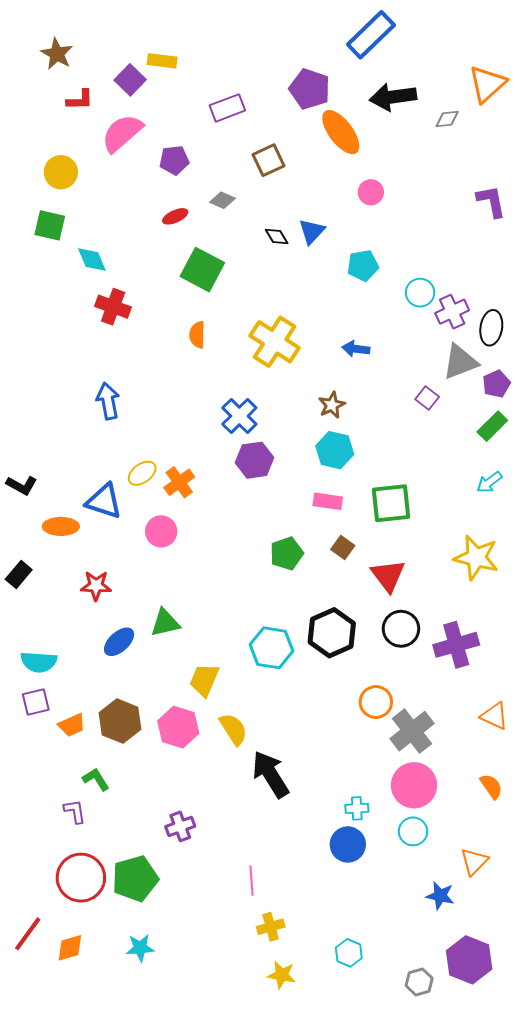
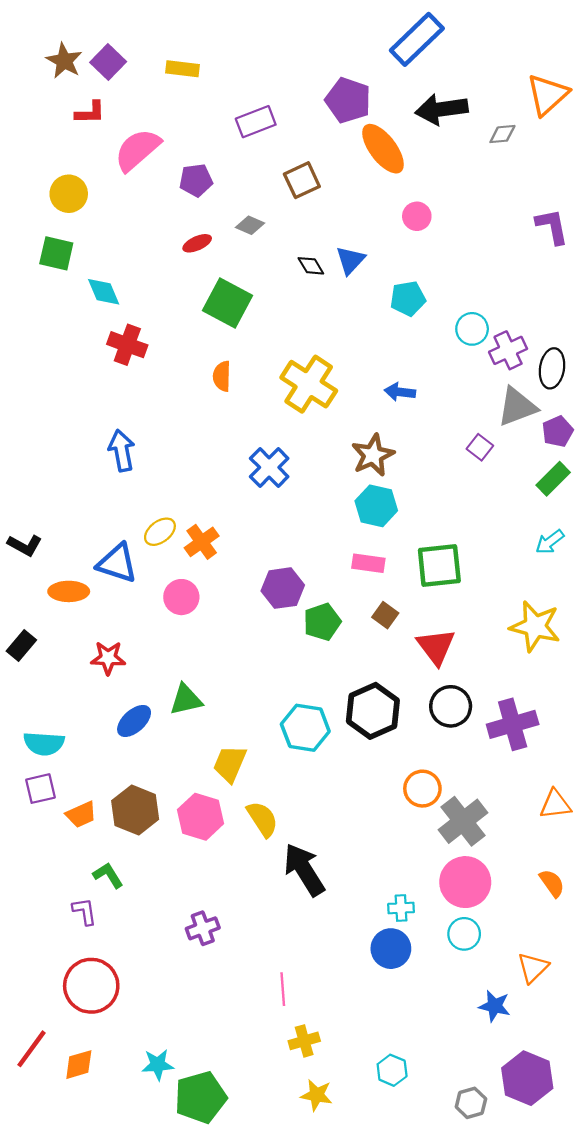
purple square: (130, 80) -> (108, 62), moved
brown star: (332, 405) -> (373, 455), size x1.4
purple hexagon: (254, 460) -> (283, 588), moved
orange triangle: (494, 716) -> (555, 804), turned -32
green pentagon: (135, 879) -> (200, 1097), moved

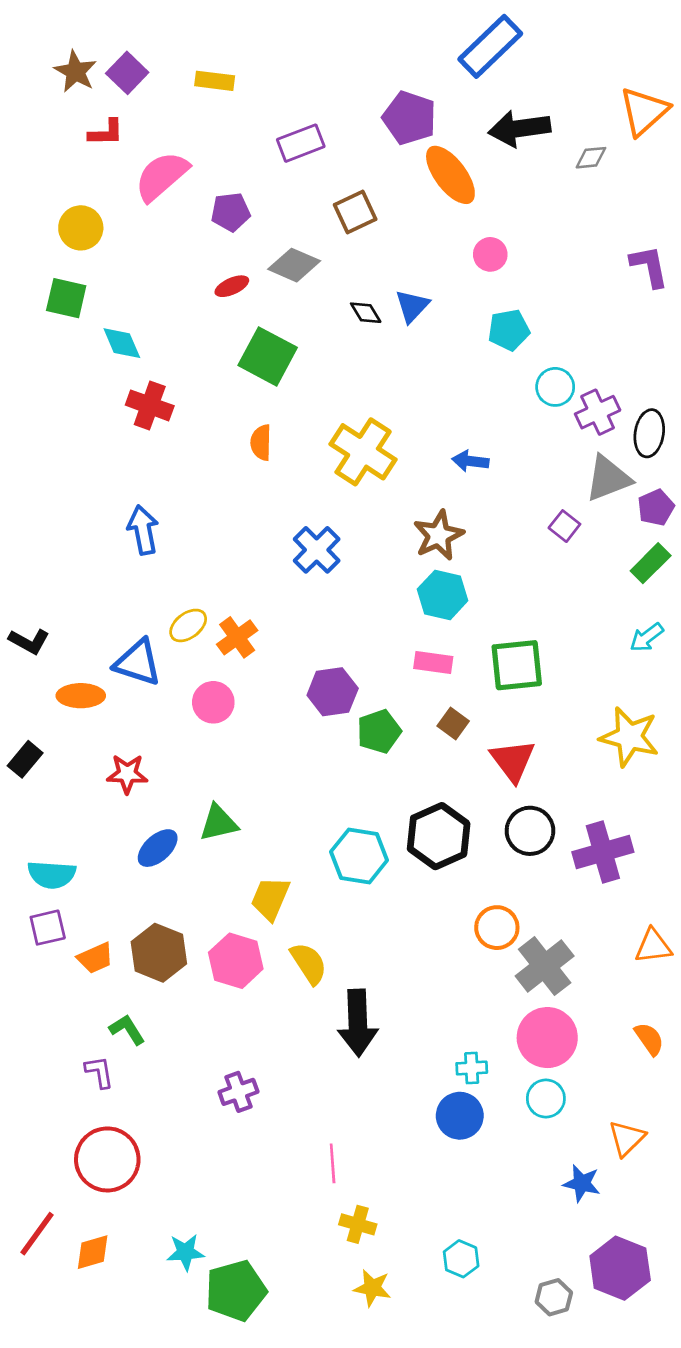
gray diamond: (250, 225) -> (294, 265), size x1.5
cyan pentagon: (408, 299) -> (509, 330), moved
black arrow: (304, 870) -> (358, 1023), turned -150
yellow cross: (304, 1041) -> (358, 1224), turned 32

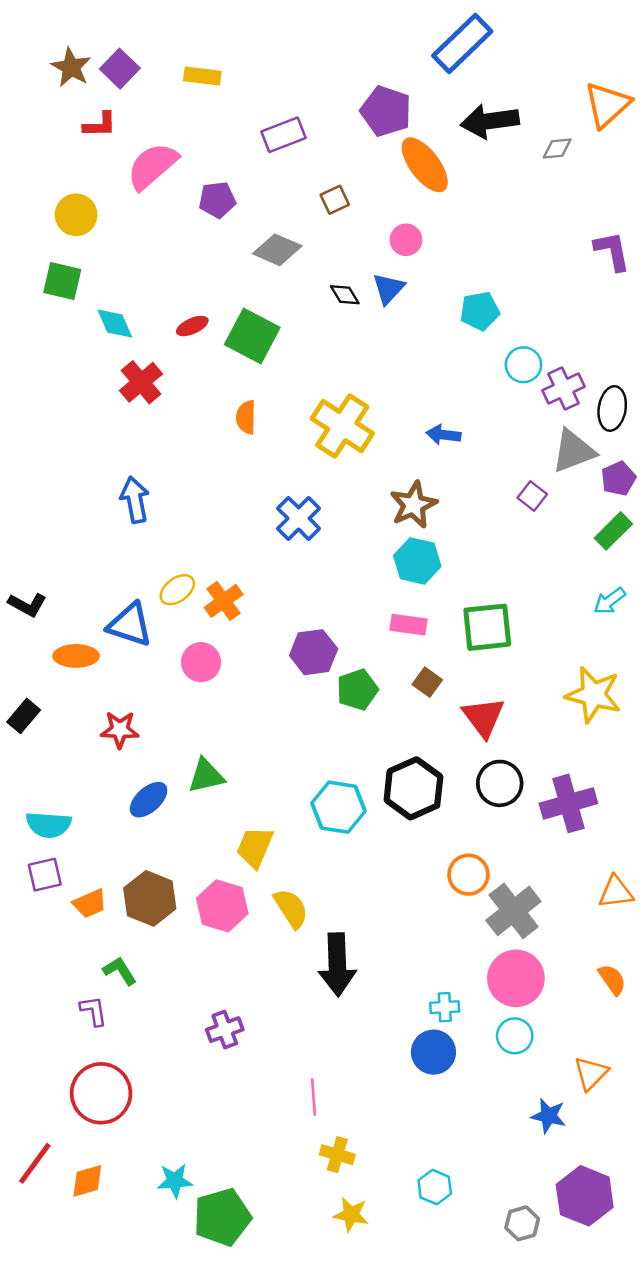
brown square: (355, 212) -> (335, 200), size x0.7
pink circle: (490, 254) -> (406, 240), moved
red ellipse: (232, 286) -> (192, 326), moved
red cross: (150, 405) -> (141, 382), turned 30

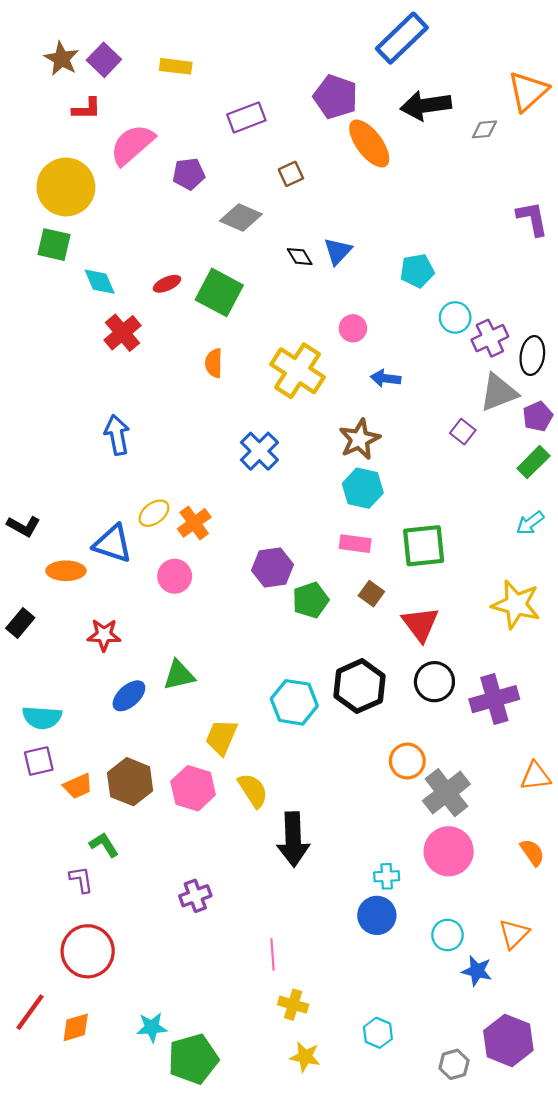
yellow circle: (76, 215) -> (66, 187), size x1.6
pink circle: (406, 240) -> (353, 328), moved
cyan circle: (515, 1036) -> (448, 935), moved

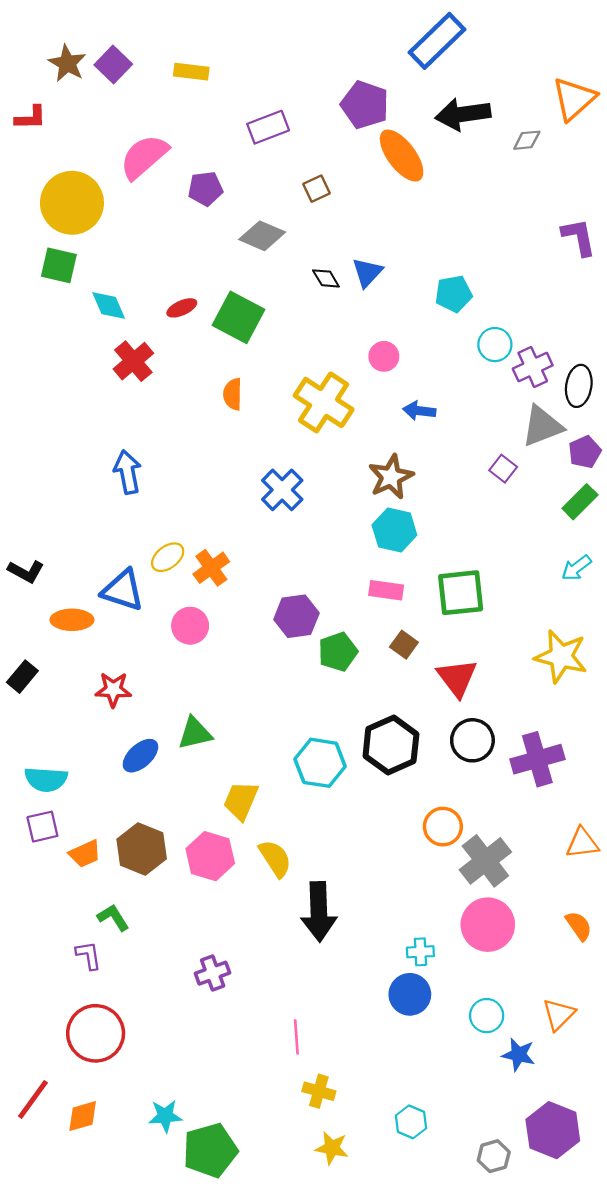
red L-shape: (87, 109) -> (31, 118), moved

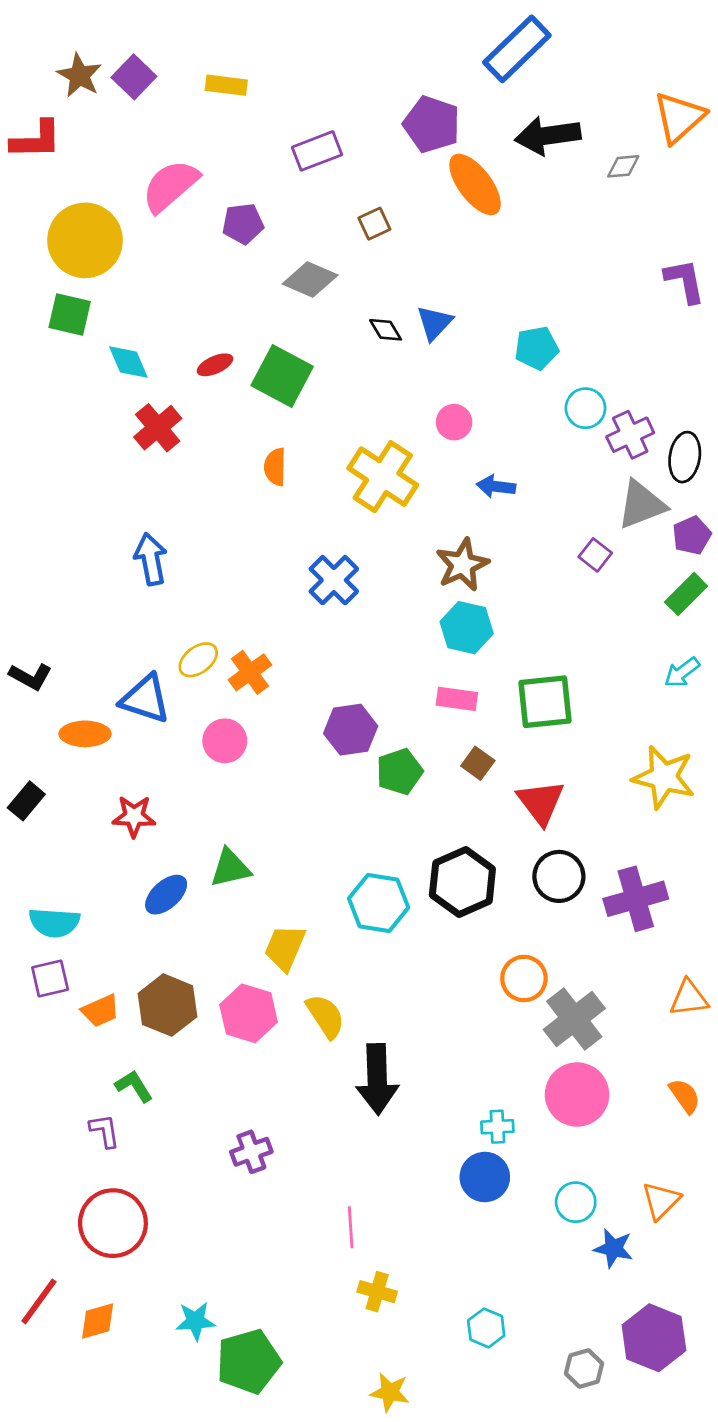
red L-shape: (31, 118) -> (36, 140), size x1.4
yellow star: (332, 1148) -> (390, 1392), moved

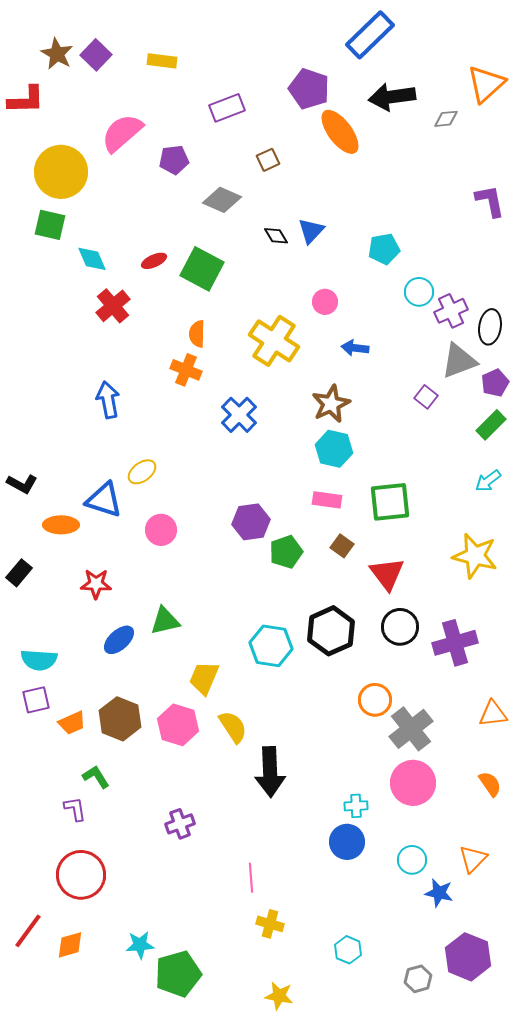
orange cross: (250, 672) -> (186, 370), moved, turned -32

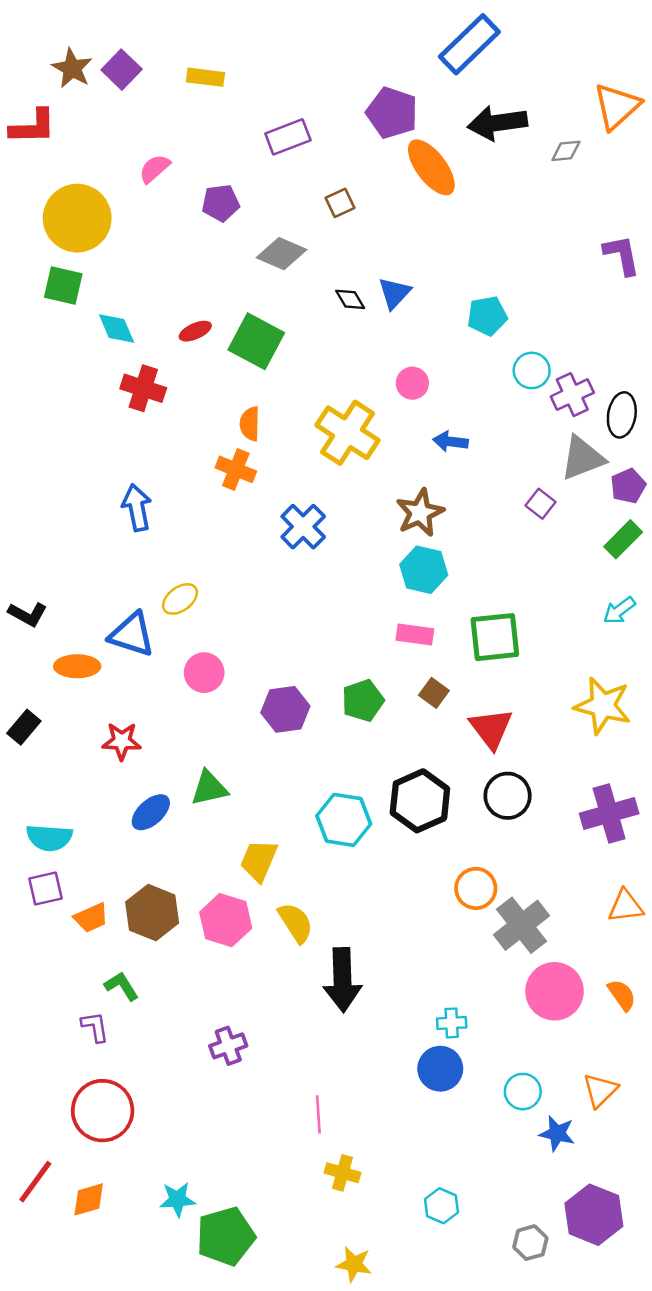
pink semicircle: (122, 133) -> (155, 169), size x0.6
red cross: (113, 306) -> (143, 388), turned -32
purple hexagon: (251, 522) -> (285, 709), moved
purple cross: (455, 643) -> (609, 814), moved
pink circle: (413, 783) -> (555, 991), moved

